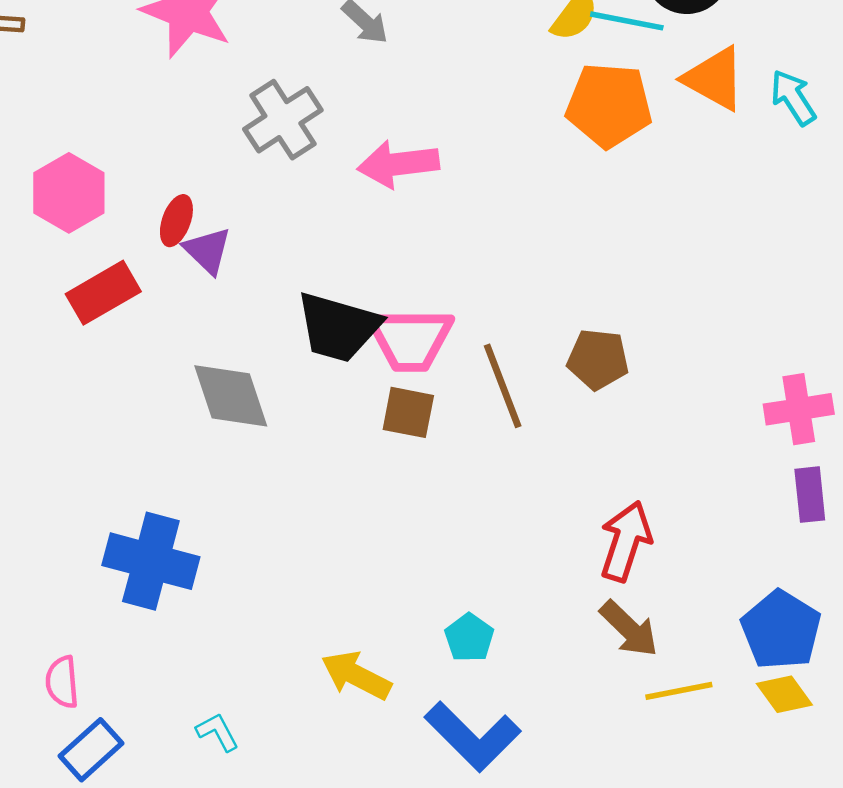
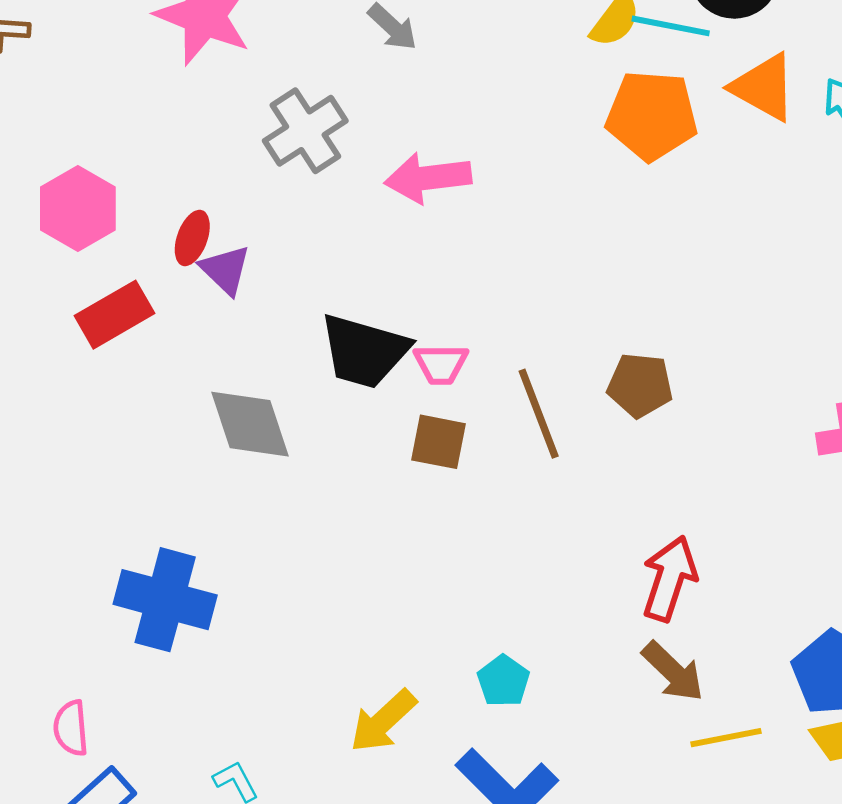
pink trapezoid: (410, 339) -> (441, 364), size x0.6
yellow arrow: (356, 675) -> (383, 721), turned -70

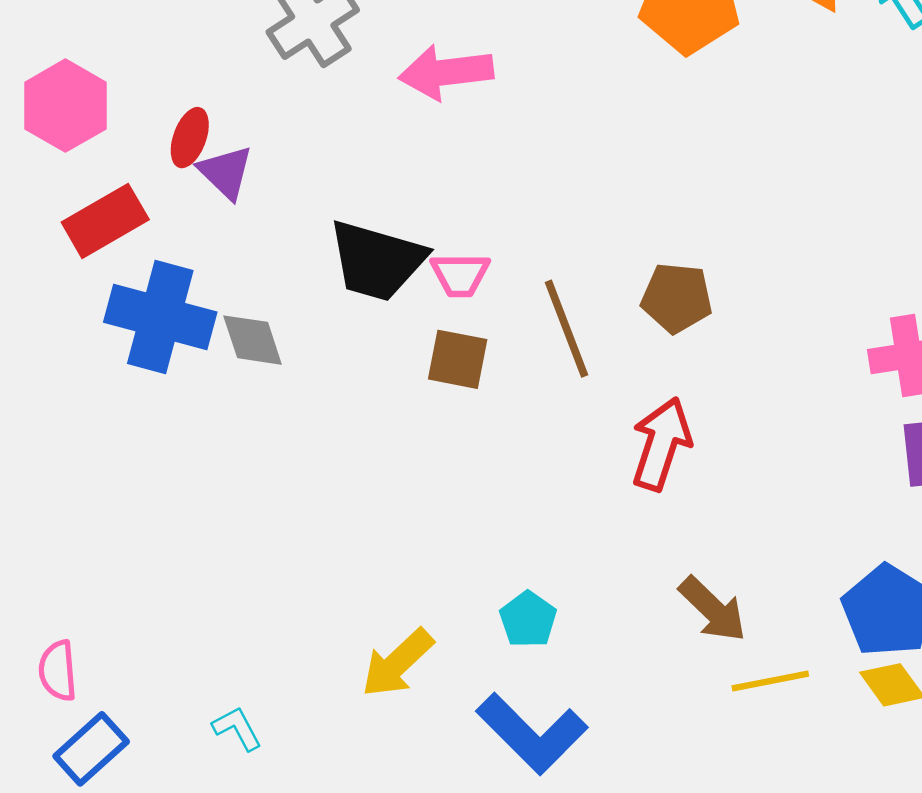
gray diamond: (250, 424) -> (253, 340), size x0.7
red arrow: (669, 578) -> (661, 444), moved
blue cross: (165, 600) -> (160, 317), moved

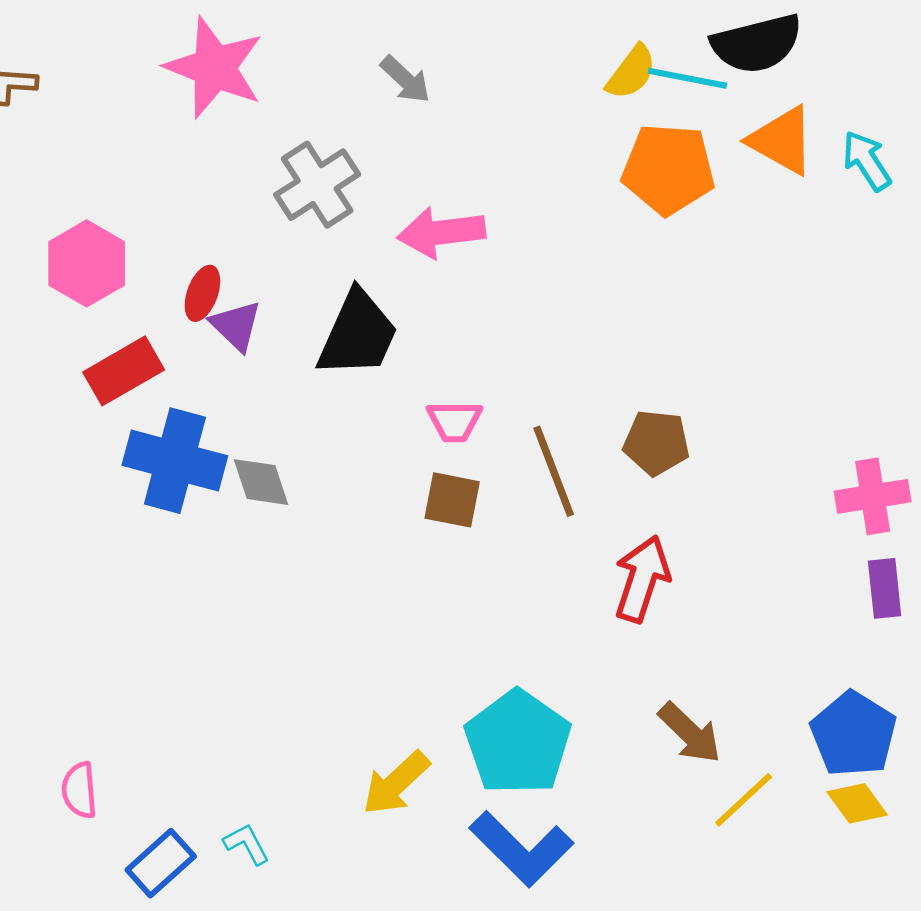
black trapezoid: (377, 261) -> (358, 334), moved, turned -82
cyan pentagon: (528, 619) -> (518, 742), size x2.0
yellow line: (770, 681) -> (744, 800), turned -32
blue rectangle: (91, 749) -> (161, 863), moved

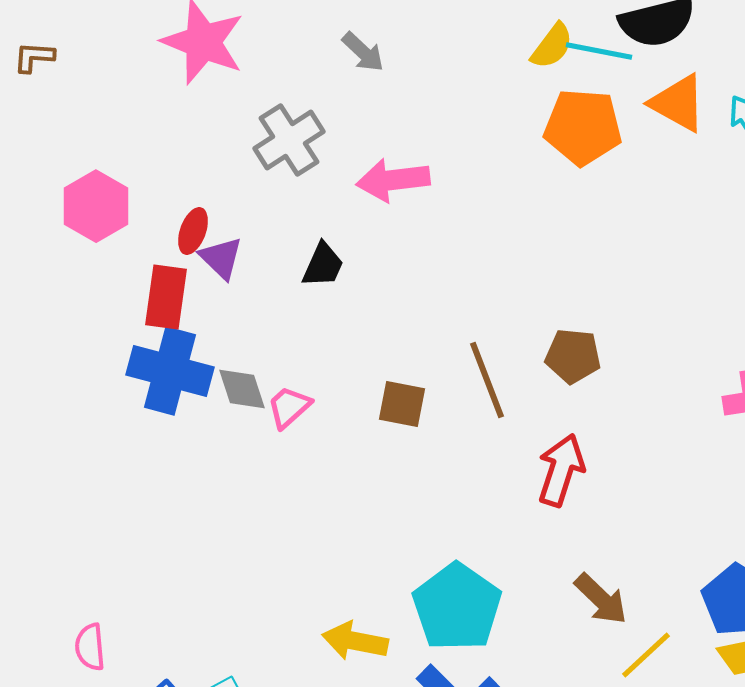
black trapezoid: (358, 334) -> (323, 265), size x0.6
red rectangle: (124, 371) -> (166, 297), moved, turned -52
pink trapezoid: (455, 421) -> (289, 407), moved, turned 138
yellow arrow: (396, 783) -> (355, 641), turned 54

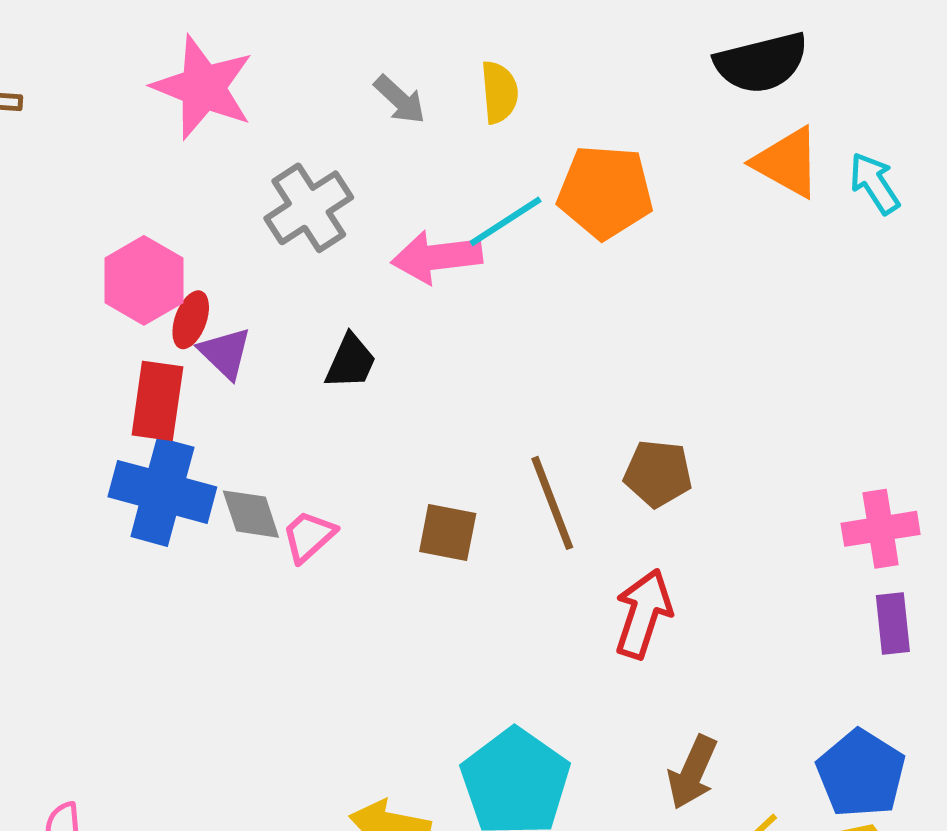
yellow semicircle: (552, 46) -> (499, 92), moved, turned -42
cyan line: (599, 51) -> (506, 221), moved, turned -44
orange pentagon: (583, 127) -> (605, 192), moved
pink hexagon: (96, 206) -> (144, 280), moved
brown arrow: (601, 599) -> (692, 772), turned 70

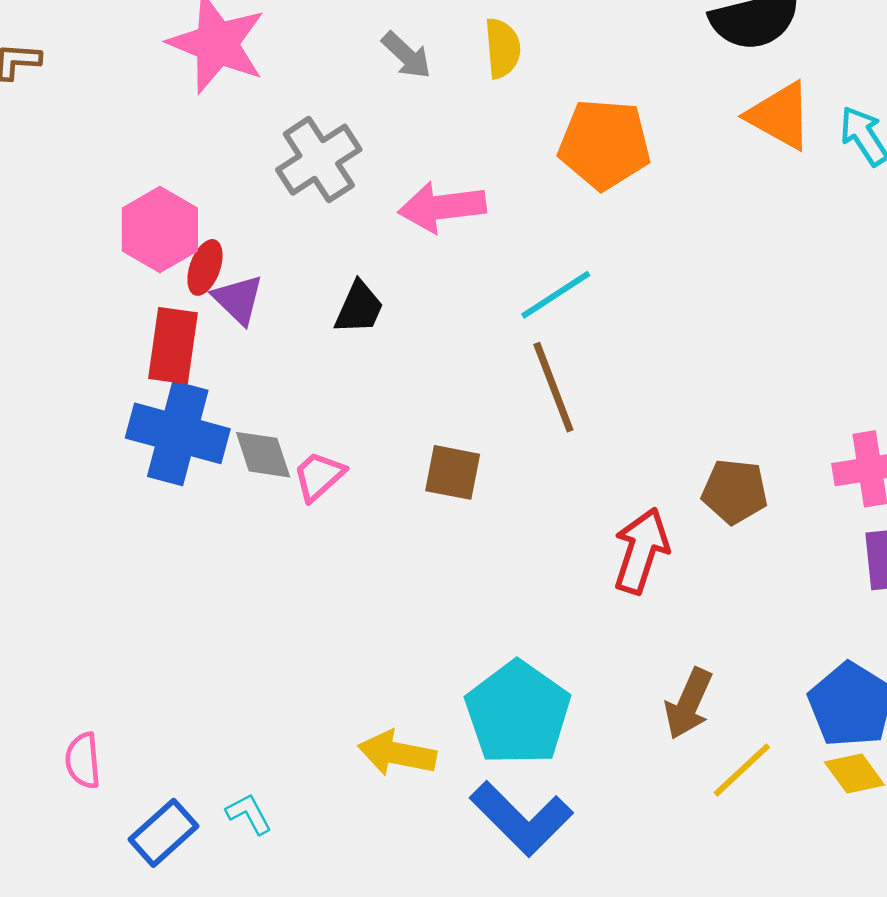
cyan line: (506, 221) -> (556, 295), moved
brown pentagon: (658, 473) -> (735, 491), moved
brown line: (552, 503) -> (553, 387), moved

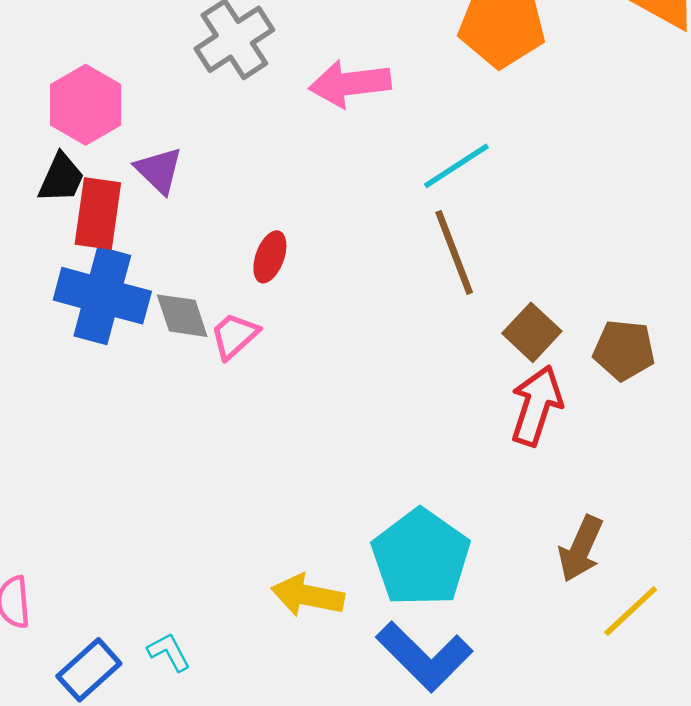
red ellipse: (205, 267) -> (270, 257), moved
black trapezoid: (359, 308) -> (61, 178), moved
brown square: (453, 472) -> (532, 332), moved, turned 32

